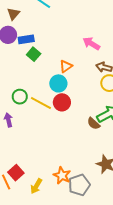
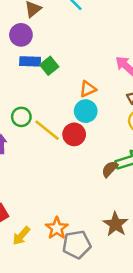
blue rectangle: (26, 39) -> (30, 61), moved
cyan circle: (58, 83) -> (86, 111), moved
brown semicircle: (94, 124) -> (110, 169), turned 80

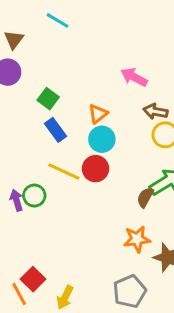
blue rectangle: (30, 61) -> (55, 130), moved, turned 66
green circle: (21, 117) -> (34, 196), moved
orange star: (57, 228) -> (137, 239), moved, turned -30

